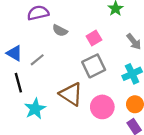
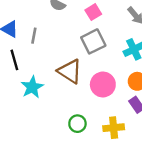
gray line: (37, 60) -> (34, 36), turned -40

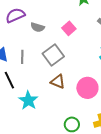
gray square: (93, 41) -> (53, 55), moved
brown triangle: (70, 71) -> (58, 82), size x0.7

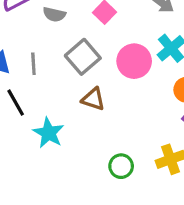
pink circle: (87, 88) -> (134, 61), moved

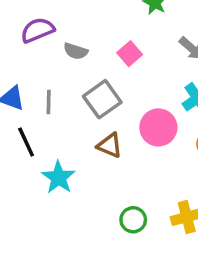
pink circle: (134, 61) -> (158, 127), moved

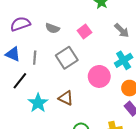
purple semicircle: (37, 30) -> (20, 24), moved
black line: (26, 142) -> (20, 81), turned 60
brown triangle: (110, 145) -> (66, 98), moved

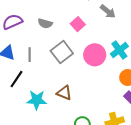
gray arrow: (122, 30) -> (108, 11), moved
pink circle: (99, 76) -> (95, 55), moved
cyan star: (38, 103) -> (37, 100), turned -30

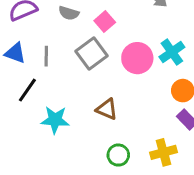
pink square: (78, 24) -> (105, 22), moved
brown triangle: (64, 93) -> (107, 109), moved

